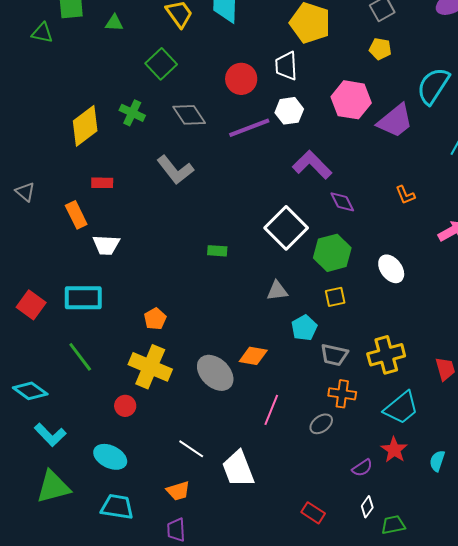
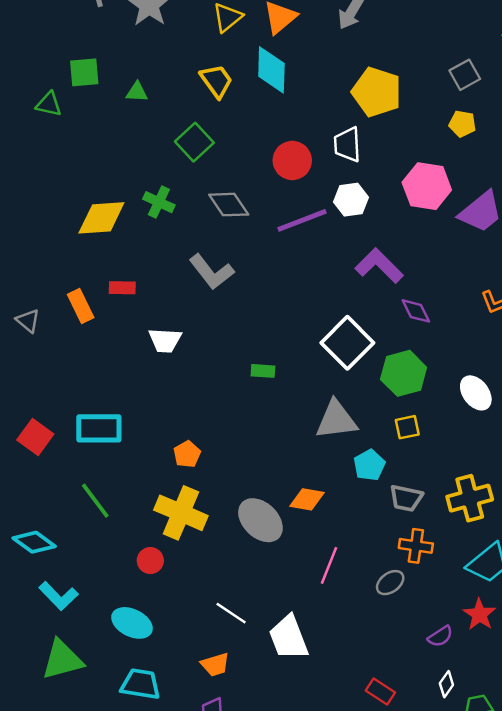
yellow diamond: (85, 126) -> (101, 218), turned 33
gray triangle: (25, 192) -> (28, 321), moved
orange rectangle: (76, 215) -> (81, 306), moved
white trapezoid: (106, 245) -> (165, 340), moved
gray triangle: (277, 291) -> (336, 420), size x1.6

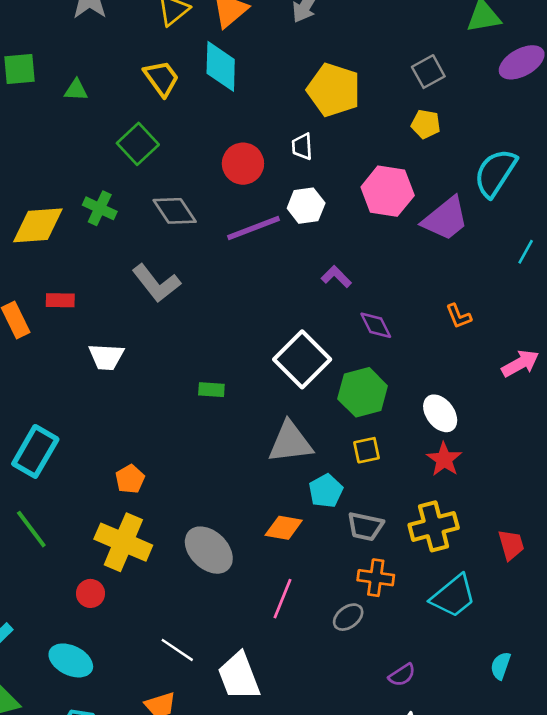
white trapezoid: (347, 145) -> (302, 146), size x0.7
purple L-shape: (379, 266) -> (336, 277), size x0.6
cyan rectangle: (99, 428) -> (35, 451), turned -60
orange diamond: (307, 499) -> (284, 528), moved
red star: (479, 614) -> (444, 459), moved

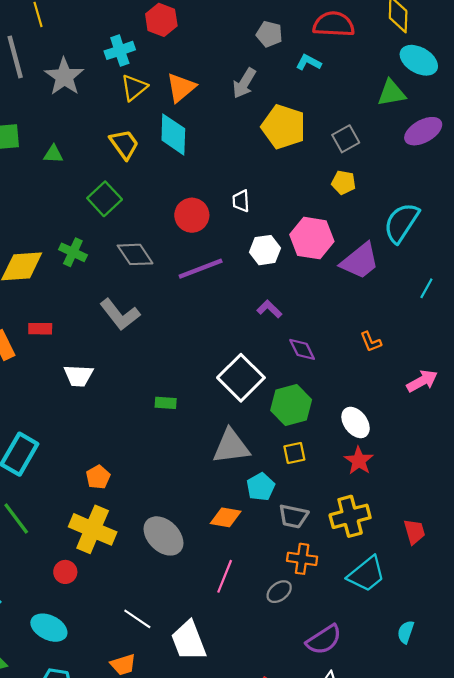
yellow pentagon: (334, 90) -> (284, 127), moved
white hexagon: (306, 206) -> (265, 250), moved
purple semicircle: (402, 675) -> (324, 640), size x1.6

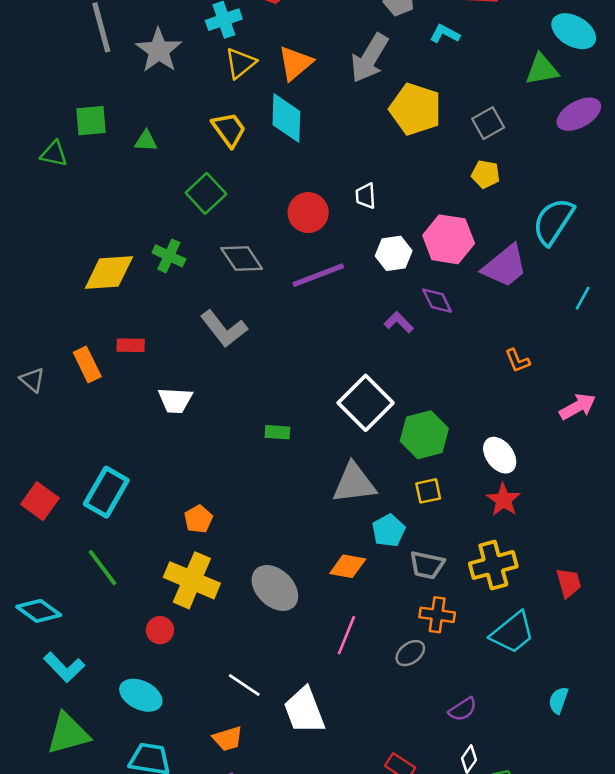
gray arrow: (244, 83) -> (369, 58), size x1.4
purple diamond: (302, 349) -> (437, 301), moved
purple semicircle: (324, 640) -> (463, 709), size x0.7

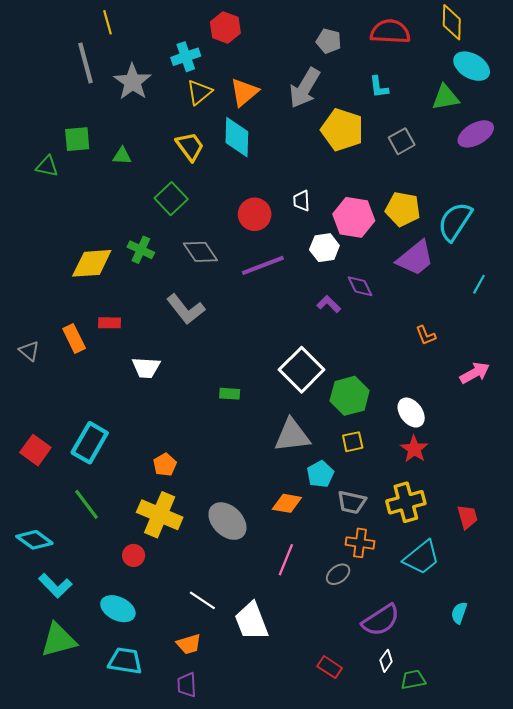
cyan L-shape: (445, 34) -> (379, 87), moved, turned -125
yellow pentagon: (486, 174) -> (403, 209), moved, size x1.5
pink hexagon: (449, 239) -> (354, 217), moved
purple semicircle: (463, 709) -> (381, 620), size x1.6

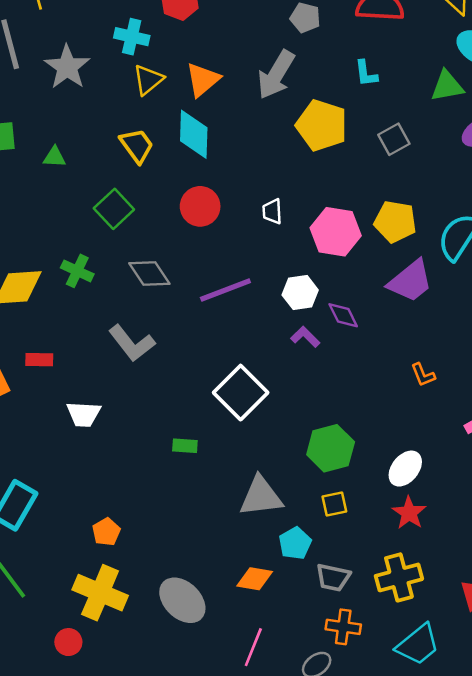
cyan cross: (186, 57) -> (132, 37), turned 32
red circle: (255, 214) -> (200, 206), moved
white hexagon: (324, 248) -> (300, 292), moved
white square: (302, 370) -> (241, 393), moved
white ellipse: (411, 413) -> (405, 469), turned 76

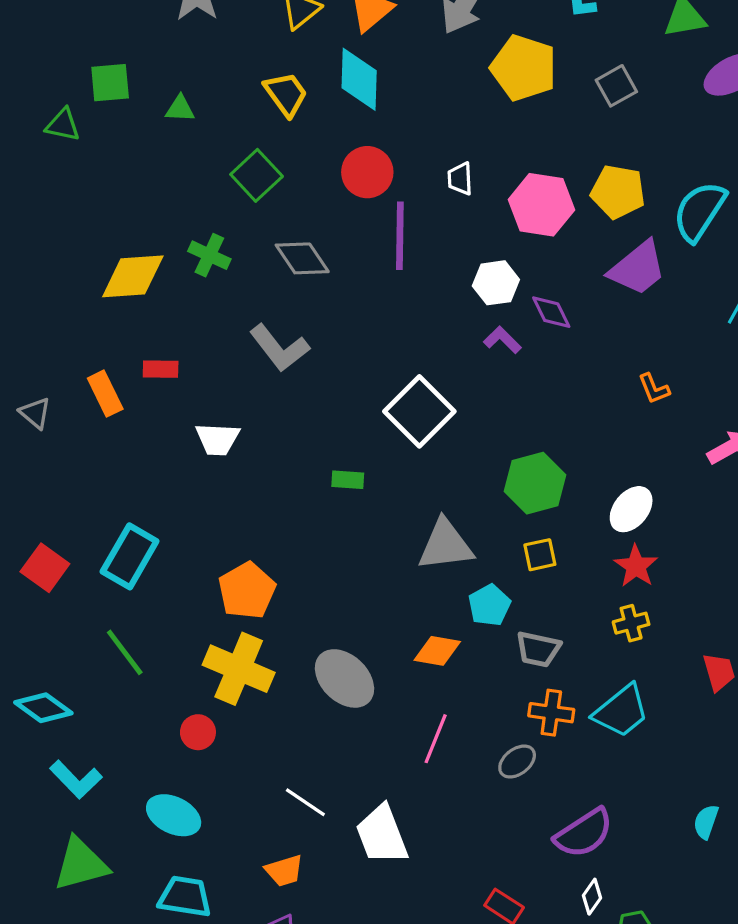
purple line: (225, 290) -> (400, 236), moved, turned -68
orange pentagon: (106, 532) -> (247, 591), size x1.6
yellow cross: (399, 577) -> (631, 623), moved, size x0.6
cyan trapezoid: (418, 645) -> (621, 711), moved

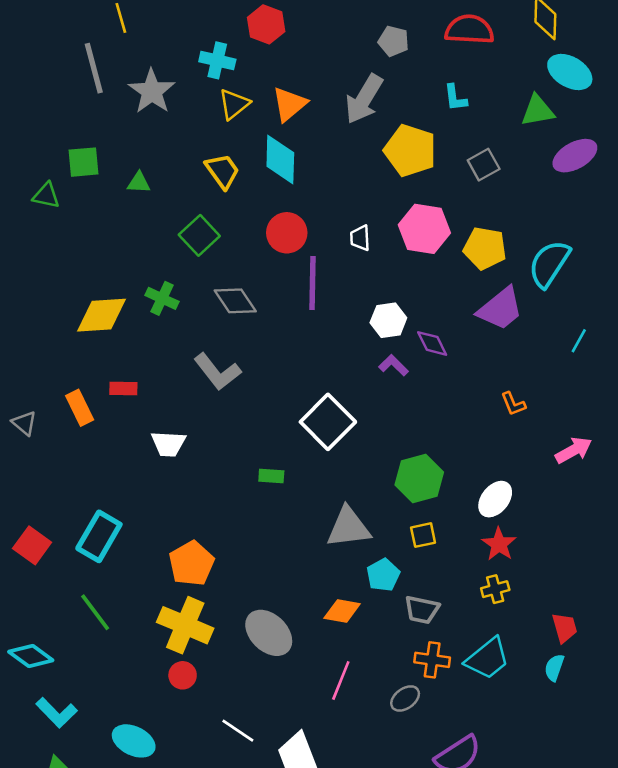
pink hexagon: (541, 205) -> (424, 229), moved
red circle: (198, 732) -> (183, 675), moved
cyan semicircle: (706, 822) -> (554, 668), moved

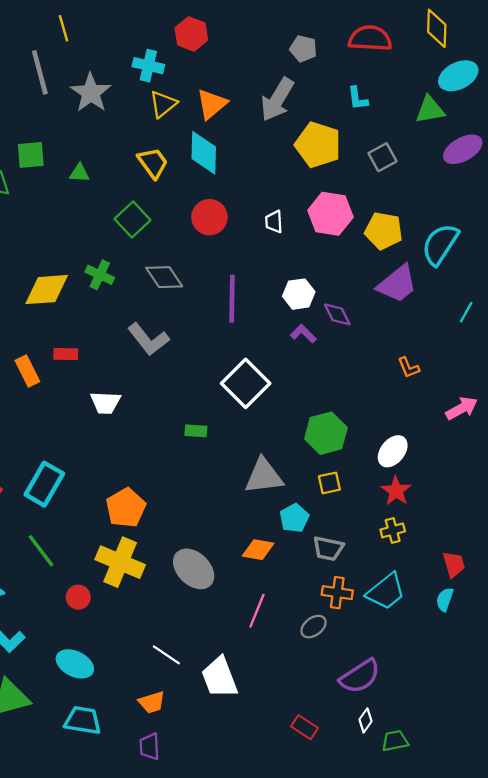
cyan ellipse: (570, 72) -> (458, 76), turned -57
purple line: (312, 283) -> (232, 299), moved
red circle: (183, 675) -> (78, 597), moved

